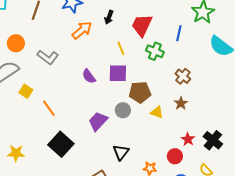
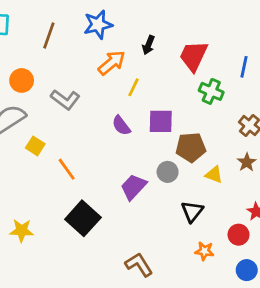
yellow line: (121, 48) -> (133, 87), moved, turned 48
black triangle: (121, 152) -> (192, 211), moved

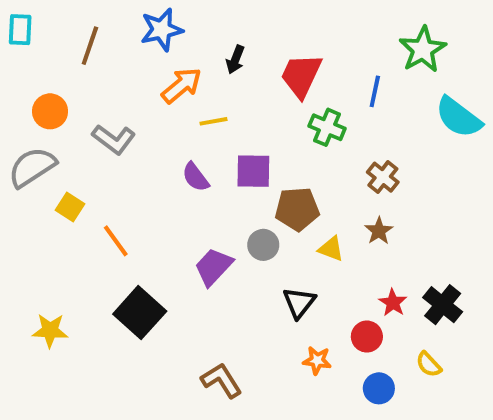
yellow line: (133, 87) -> (213, 121), turned 54

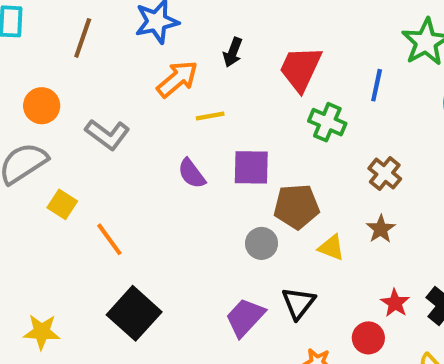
purple trapezoid: (213, 267) -> (245, 317), moved

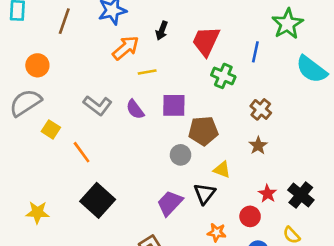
gray L-shape: (107, 134) -> (98, 105), moved
yellow triangle: (331, 248) -> (222, 170), moved

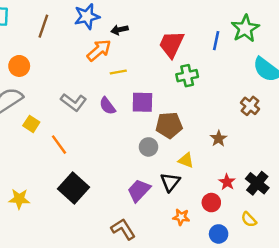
black arrow: (162, 31) -> (119, 30), moved, turned 56
blue line: (255, 52) -> (216, 41), moved
green cross: (223, 76) -> (187, 76), turned -35
brown cross: (261, 109) -> (250, 106), moved

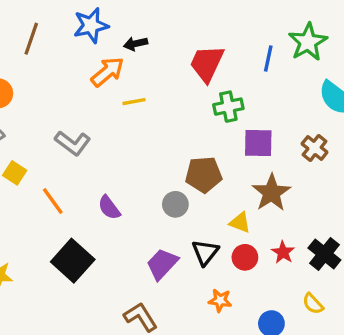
purple square: (142, 102) -> (258, 143), moved
purple semicircle: (107, 106) -> (109, 208), moved
brown star: (219, 138) -> (271, 193), size x1.6
yellow triangle: (186, 160) -> (240, 223), moved
red circle: (211, 203) -> (245, 257), moved

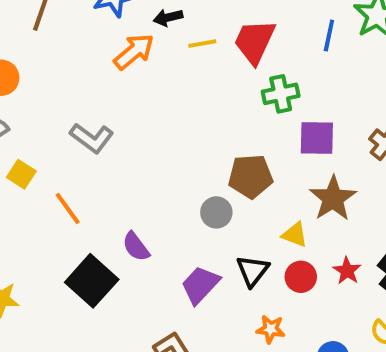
yellow line: (134, 102) -> (202, 44), moved
purple semicircle: (109, 208) -> (136, 247), moved

